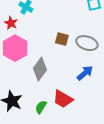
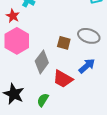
brown square: (62, 39) -> (64, 43), moved
red trapezoid: (63, 99) -> (63, 79), moved

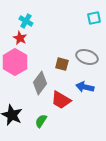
red star: (13, 16) -> (20, 38), moved
blue arrow: (87, 66) -> (85, 87), turned -126

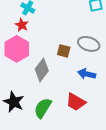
red trapezoid: (61, 100) -> (76, 102), moved
green semicircle: (41, 121) -> (43, 108), size x1.5

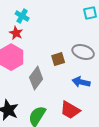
brown square: (64, 51) -> (58, 59), turned -32

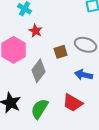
red star: (16, 33) -> (36, 31), moved

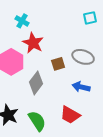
red star: (36, 31) -> (33, 43), size x1.5
green semicircle: (40, 109) -> (37, 121), turned 115

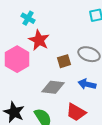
gray diamond: (36, 83) -> (53, 87), moved, turned 60

